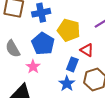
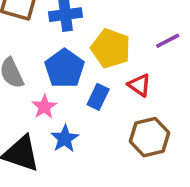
blue rectangle: (72, 64) -> (98, 97), moved
blue star: (67, 84) -> (65, 139), moved

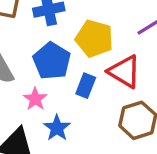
red triangle: (139, 85) -> (124, 72), size x1.5

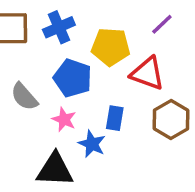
blue rectangle: (86, 86) -> (115, 118), moved

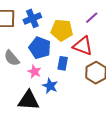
blue rectangle: (115, 118) -> (63, 63), moved

